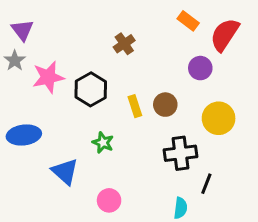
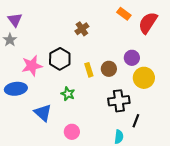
purple circle: (200, 68) -> (132, 58), moved
pink star: (48, 77) -> (32, 66), moved

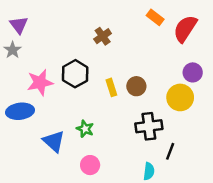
purple circle: (132, 58) -> (193, 72), moved
green star: (68, 94) -> (85, 129), moved

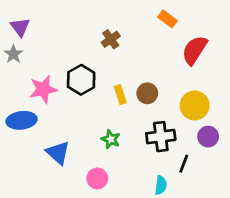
red semicircle: (185, 29) -> (195, 50), moved
purple circle: (193, 72) -> (208, 137), moved
green star: (85, 129) -> (111, 139), moved

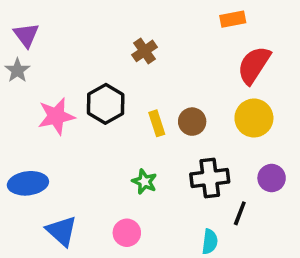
orange rectangle: (168, 19) -> (233, 19), moved, turned -48
yellow circle: (195, 105) -> (254, 118), moved
blue ellipse: (22, 120) -> (28, 183), moved
blue triangle: (58, 153) -> (62, 231), moved

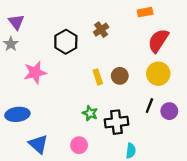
brown cross: (144, 51) -> (101, 30), moved
black hexagon: (106, 104) -> (66, 42), moved
black cross: (210, 178) -> (116, 122), moved
black line: (240, 213) -> (149, 106), moved

